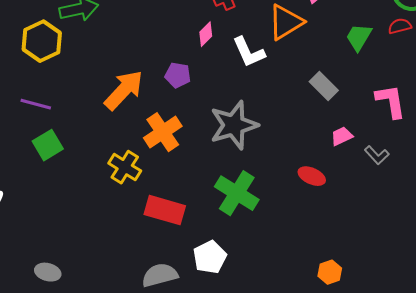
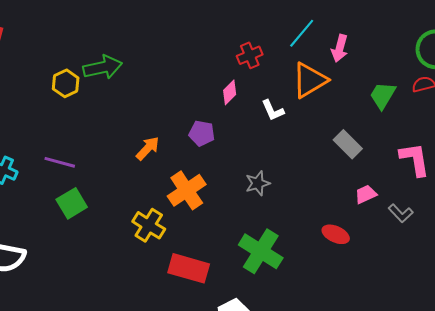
yellow hexagon: (42, 41) -> (66, 83), moved, size x0.7
white L-shape: (249, 52) -> (273, 110), size x0.7
orange arrow: (124, 90) -> (148, 148), size x0.6
gray star: (234, 125) -> (258, 183), size x0.5

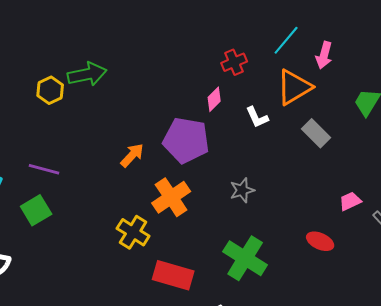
purple pentagon: (202, 133) -> (186, 140), size x1.8
gray rectangle: (348, 144) -> (316, 133), moved
green square: (72, 203) -> (36, 210), moved

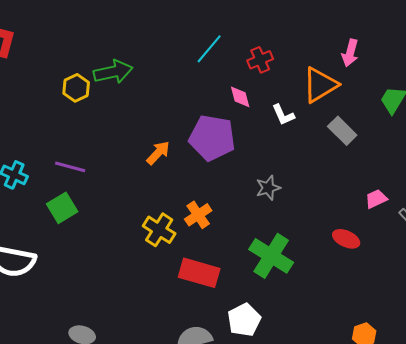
cyan line: (286, 40) -> (209, 49), moved
pink diamond: (214, 99) -> (240, 97), turned -60
orange cross: (171, 197) -> (198, 215), moved, size x0.7

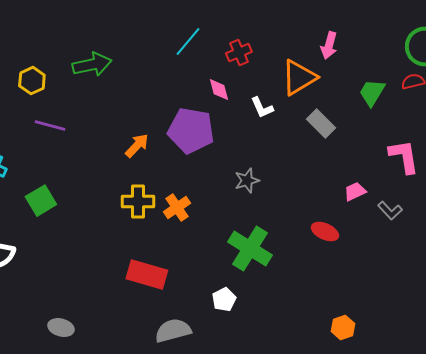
yellow hexagon: (76, 88) -> (32, 81), moved
purple line: (70, 167) -> (50, 126), moved
yellow cross: (159, 230) -> (138, 202), moved, turned -32
red rectangle: (199, 273) -> (147, 275), moved
white pentagon: (244, 320) -> (224, 300), moved, size x0.7

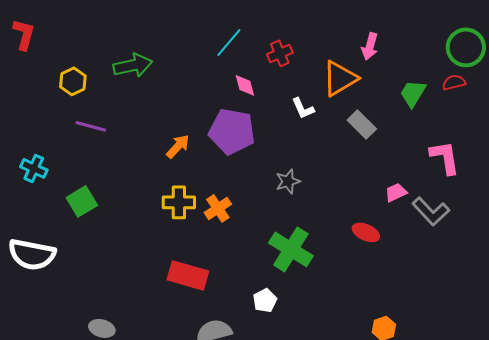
pink diamond: (219, 90) -> (245, 85), moved
gray L-shape: (390, 211) -> (431, 211), size x1.5

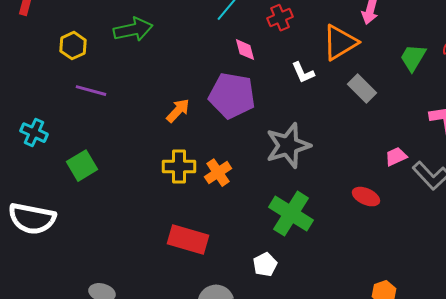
gray star: (288, 181) -> (288, 146), size x1.8

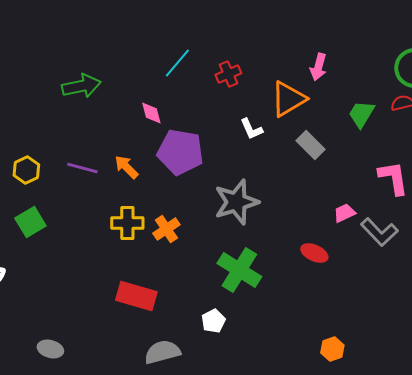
yellow hexagon: (73, 46) -> (26, 170), moved
pink diamond: (245, 50) -> (151, 113), moved
purple line: (91, 91) -> (82, 168), moved
orange arrow: (178, 111) -> (126, 167), turned -88

